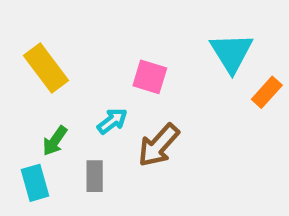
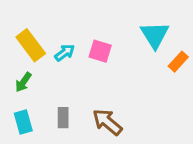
cyan arrow: (112, 121) -> (65, 53), moved
green arrow: (55, 141) -> (23, 82), moved
brown arrow: (159, 145) -> (107, 122), moved, turned 88

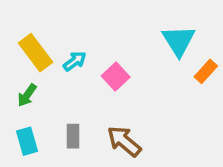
pink square: (100, 51) -> (116, 77), moved, turned 30

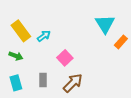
pink square: (116, 77) -> (65, 58), moved
green arrow: (27, 95) -> (16, 56), turned -104
brown arrow: (124, 141) -> (73, 83), turned 95

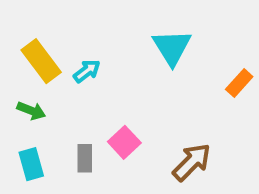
cyan triangle: (105, 24) -> (172, 47), moved
pink square: (65, 58) -> (124, 142), moved
brown arrow: (73, 83) -> (192, 162), moved

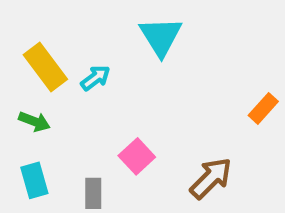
cyan triangle: (172, 47) -> (161, 37), moved
orange rectangle: (239, 83) -> (263, 108), moved
gray rectangle: (85, 158) -> (93, 193), moved

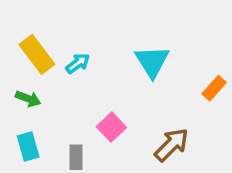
cyan triangle: (161, 37) -> (152, 61), moved

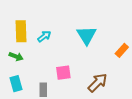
yellow rectangle: (37, 54) -> (21, 31), turned 35
pink square: (111, 127) -> (63, 73), turned 35

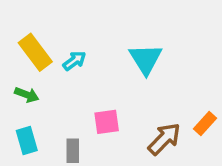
yellow rectangle: (21, 31) -> (35, 52), turned -35
orange rectangle: (122, 50) -> (205, 124), moved

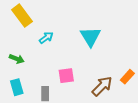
yellow rectangle: (35, 52) -> (22, 16), moved

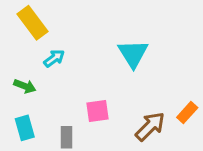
cyan arrow: (46, 38) -> (54, 58), moved

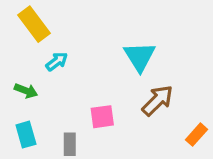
orange rectangle: (187, 112) -> (197, 135), moved
brown arrow: (150, 126) -> (158, 100), moved

